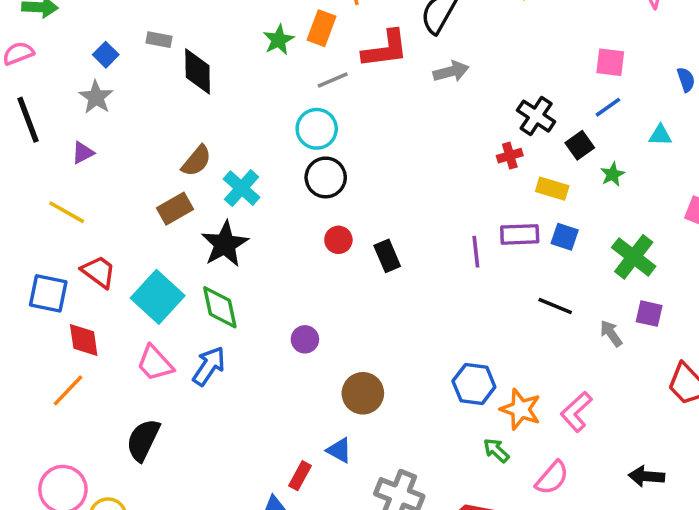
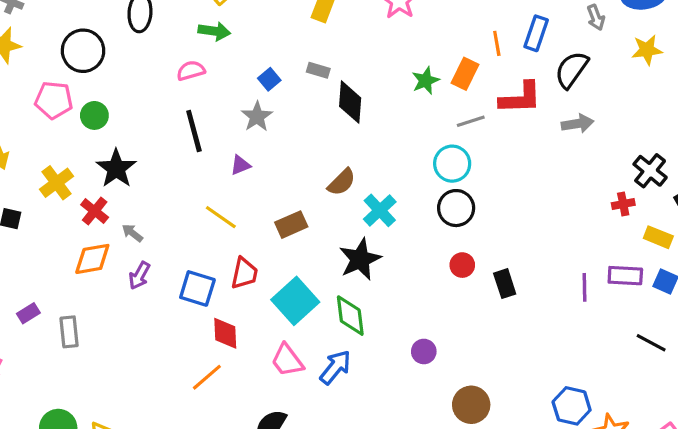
brown rectangle: (175, 209) -> (291, 225), moved
red trapezoid: (99, 272) -> (244, 273), turned 60

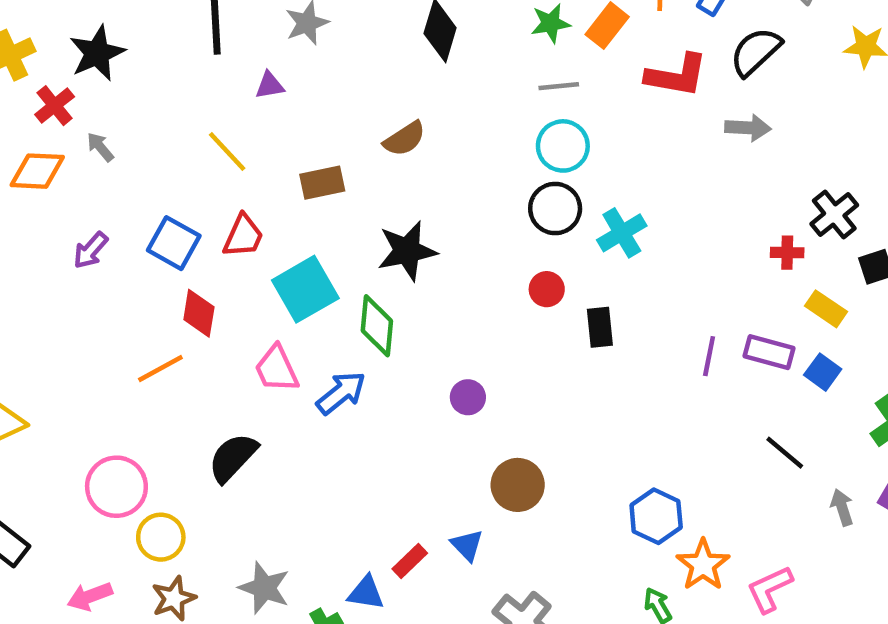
gray line: (471, 121) -> (559, 86), moved
cyan cross: (380, 210) -> (622, 233), moved
purple arrow: (139, 276) -> (91, 250), moved

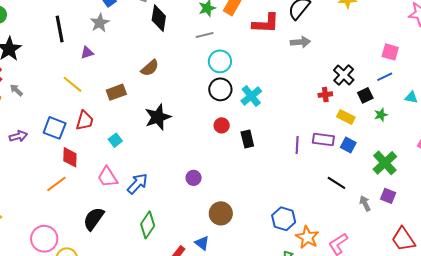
gray line: (559, 86) -> (205, 35), moved
purple arrow: (91, 250) -> (18, 136), turned -138
cyan square: (305, 289) -> (115, 140), size x0.5
green diamond: (377, 326) -> (148, 225), moved, turned 36

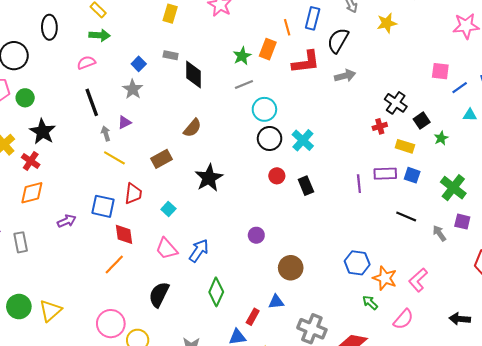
blue line: (385, 77) -> (460, 88), moved
gray arrow: (16, 90) -> (106, 134), moved, turned 40
blue triangle: (202, 243) -> (276, 302), turned -35

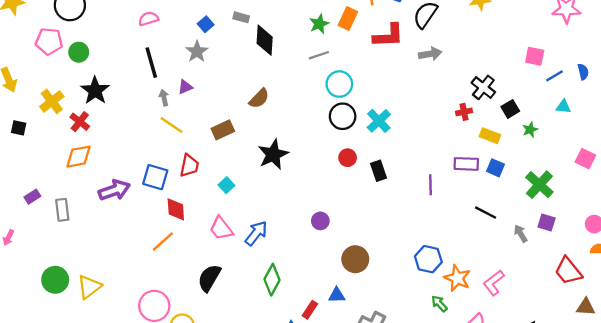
purple line: (359, 184) -> (430, 185), moved
purple arrow: (67, 221) -> (114, 190), size x1.5

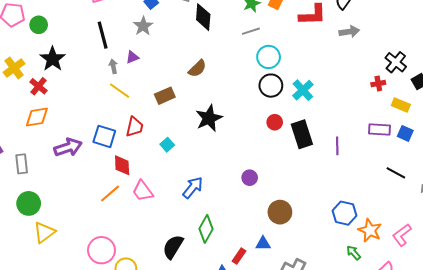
black rectangle: (379, 171) -> (302, 134), size x1.5
purple line: (430, 185) -> (337, 146), moved
pink trapezoid: (221, 228) -> (143, 191), moved
black semicircle: (209, 278) -> (173, 247), moved
green circle: (55, 280) -> (29, 203), moved

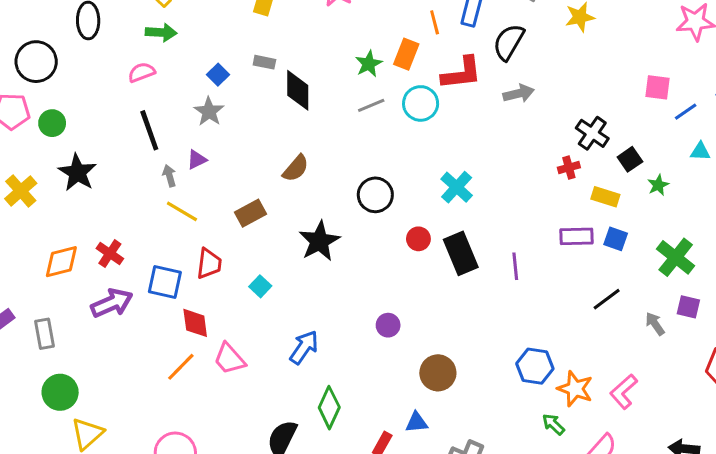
cyan circle: (269, 57) -> (421, 103), moved
red cross: (38, 86) -> (110, 254), moved
black circle: (271, 86) -> (375, 195), moved
black line: (396, 173) -> (607, 299), turned -60

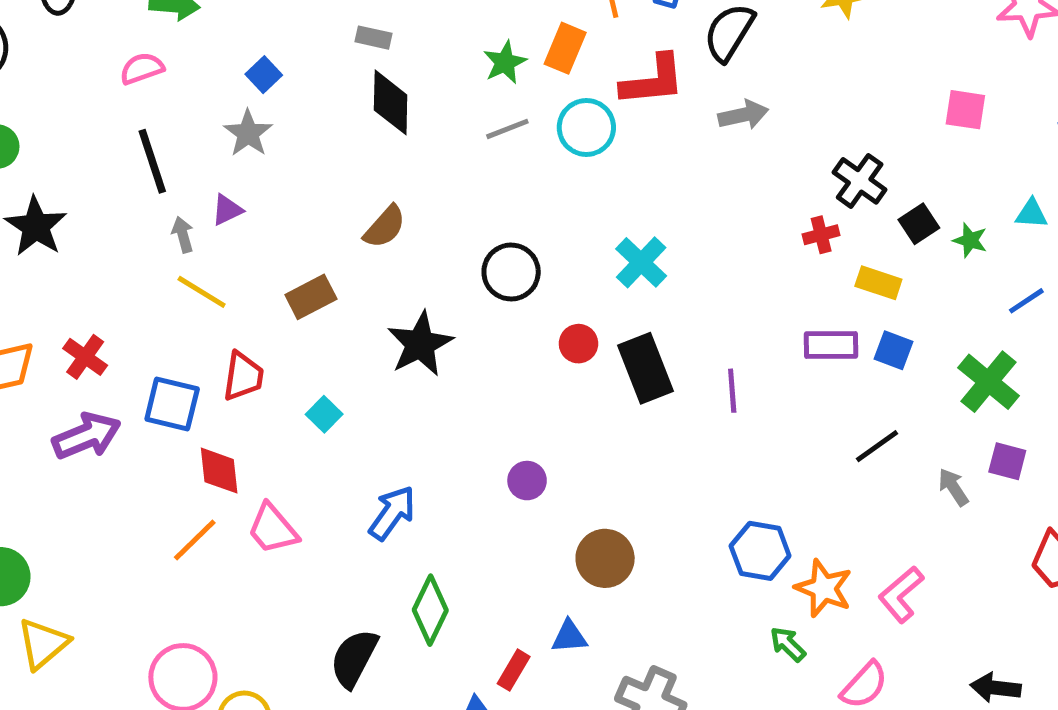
gray rectangle: (264, 62) -> (373, 38), moved
blue line: (686, 112) -> (1026, 301), moved
green star: (658, 185) -> (970, 240), moved, turned -30

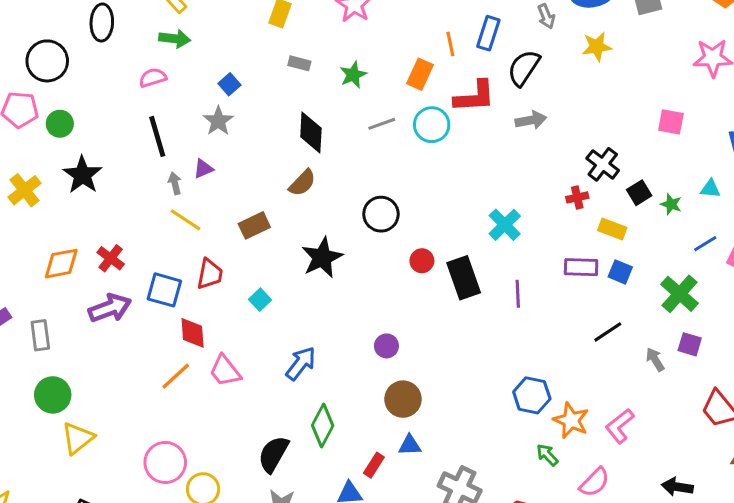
green star: (505, 62) -> (353, 75), moved
black diamond: (391, 102) -> (311, 132), moved
cyan cross: (641, 262) -> (505, 225), moved
brown circle: (605, 558) -> (403, 399), moved

